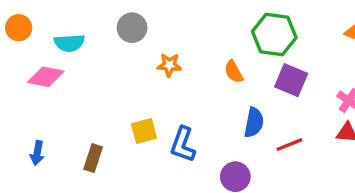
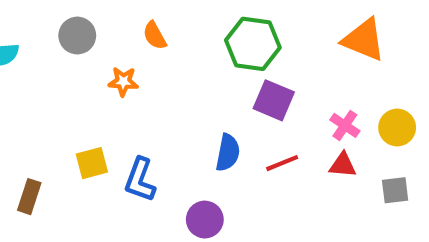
orange semicircle: (234, 72) -> (155, 36), moved
red line: (289, 145) -> (282, 163), moved

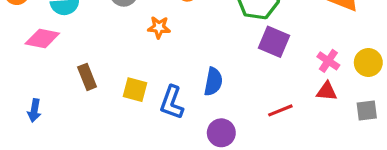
blue semicircle: (228, 153) -> (213, 82), moved
yellow square: (92, 163) -> (135, 90), turned 30
red line: (282, 163) -> (280, 110), moved
brown rectangle: (29, 197) -> (87, 77), moved, turned -40

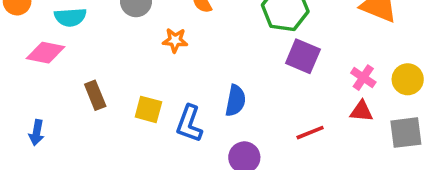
gray square: (367, 110) -> (406, 133), size x1.4

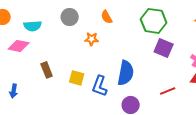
blue semicircle: (235, 101) -> (126, 73), size x1.4

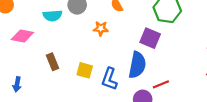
cyan semicircle: (33, 26) -> (52, 16), moved
purple square: (164, 48) -> (150, 38), moved
red line: (168, 91) -> (161, 84), moved

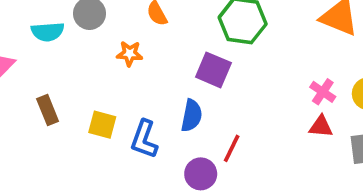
blue semicircle: (137, 65) -> (192, 116), size x0.7
red line: (161, 84) -> (232, 148), turned -42

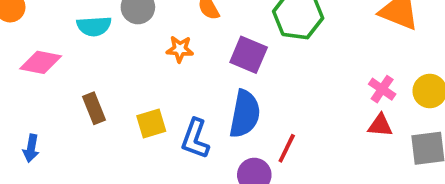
purple square: (213, 70) -> (249, 55), moved
blue semicircle: (192, 116) -> (245, 114), size x1.4
yellow square: (102, 125) -> (151, 123), turned -32

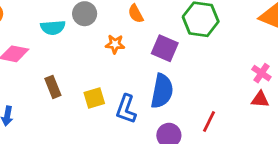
red line: (287, 148) -> (209, 121), moved

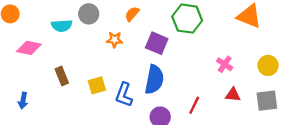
orange semicircle: (136, 14) -> (132, 14), turned 70
pink cross: (261, 73) -> (225, 64), moved
red triangle: (260, 99) -> (233, 95), moved

